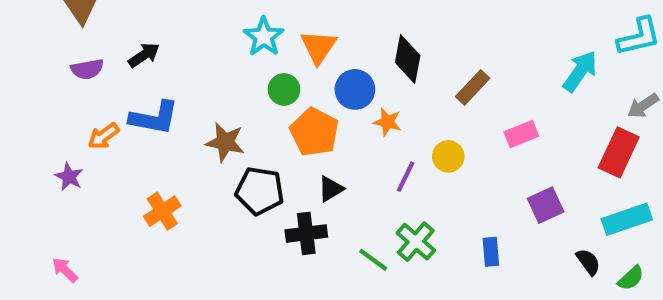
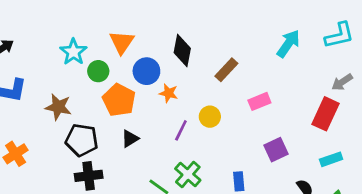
cyan star: (264, 37) -> (73, 52), moved
cyan arrow: (580, 71) -> (288, 44), moved
cyan rectangle: (627, 219) -> (331, 159), size x0.7
black cross: (306, 233) -> (89, 176), moved

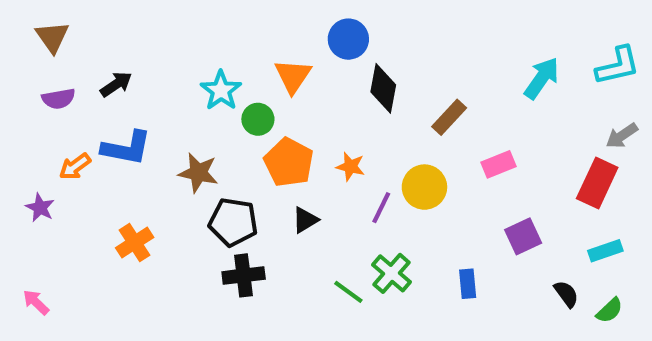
blue circle: (146, 71) -> (348, 39), moved
orange star: (169, 93) -> (350, 167), moved
yellow circle: (210, 117) -> (424, 187), size x1.4

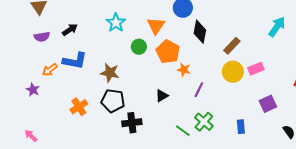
cyan star: (221, 90) -> (116, 23), moved
orange pentagon: (289, 162) -> (168, 52), moved
yellow circle: (424, 187) -> (233, 72), moved
black pentagon: (233, 222) -> (113, 101), moved

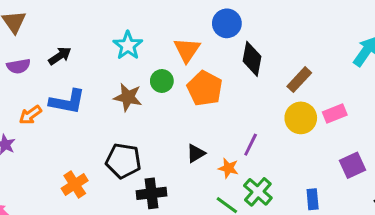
orange star: (184, 70) -> (228, 168), moved
brown star: (110, 73) -> (128, 97), moved
orange cross: (79, 107) -> (75, 184), moved

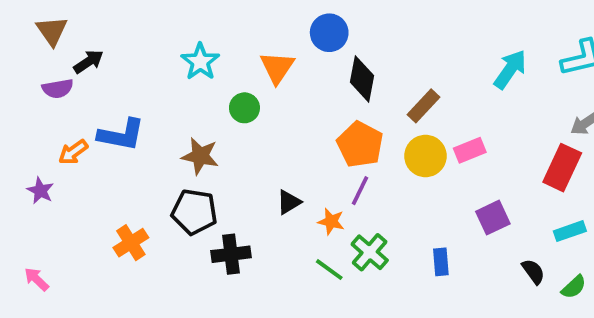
black arrow: (60, 56) -> (89, 62), moved
orange pentagon: (205, 88) -> (360, 144), moved
brown star: (128, 97) -> (200, 156), moved

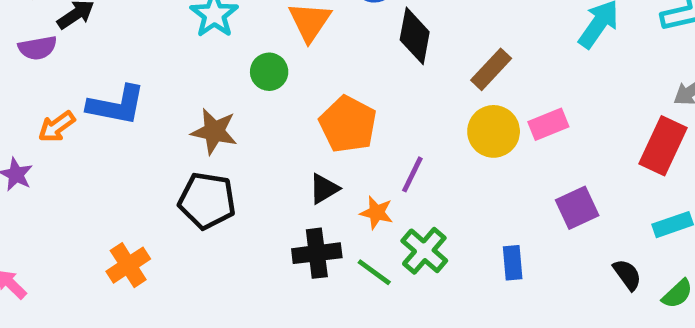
orange pentagon: (360, 144) -> (348, 124), moved
orange cross: (131, 243) -> (128, 265), moved
black cross: (231, 254) -> (317, 253), moved

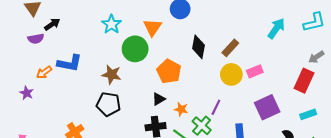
black diamond: (415, 36) -> (199, 47), moved
green circle: (269, 72) -> (135, 49), size x1.6
purple line: (412, 174) -> (216, 107), moved
purple square: (577, 208) -> (267, 107), size x1.4

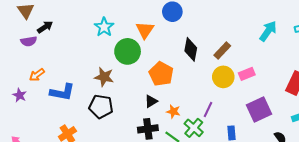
blue L-shape: (70, 63) -> (62, 92), moved

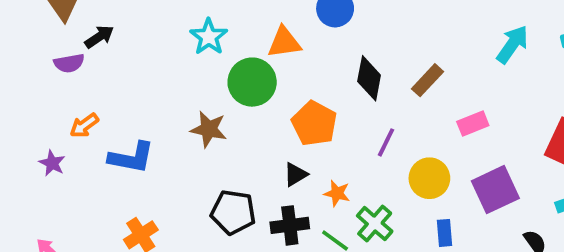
orange triangle: (145, 30) -> (284, 42), turned 48
yellow circle: (223, 77) -> (429, 178), moved
black pentagon: (101, 106) -> (233, 212), moved
purple line: (208, 109) -> (386, 142), moved

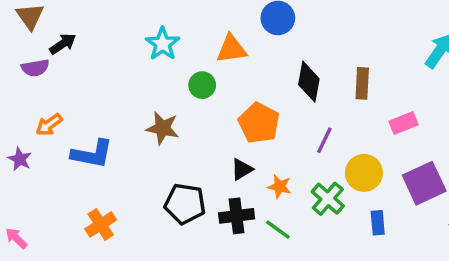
brown rectangle: (428, 80) -> (362, 83), turned -40
green circle: (252, 82) -> (202, 85), size x0.6
green cross: (375, 224) -> (328, 199), moved

